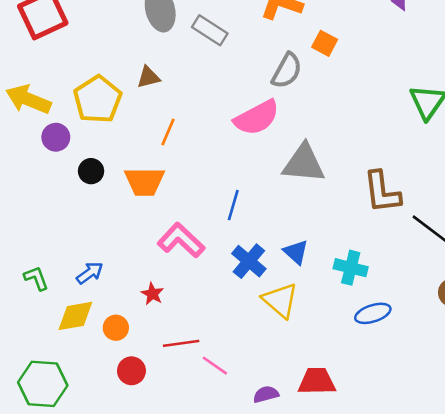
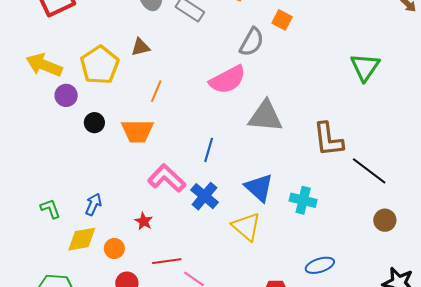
blue triangle: (296, 252) -> (259, 188), size x1.4
blue cross: (249, 261) -> (205, 196), moved
blue arrow: (90, 273) -> (93, 204), turned -30
blue ellipse: (373, 313) -> (320, 265), moved

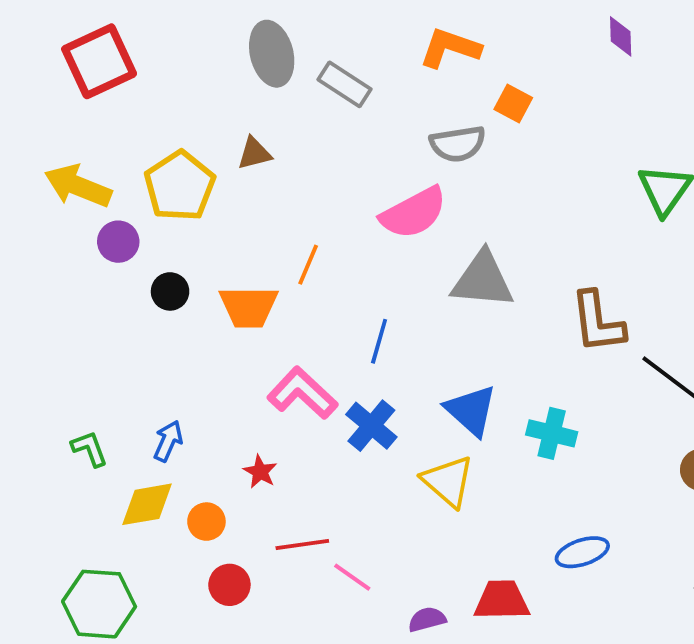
gray semicircle: (252, 42) -> (458, 144), turned 52
orange line: (156, 91) -> (308, 265), moved

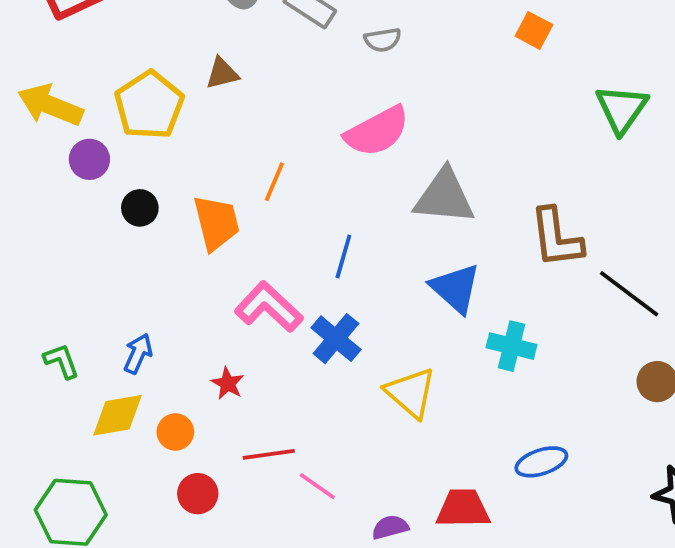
orange square: (513, 104) -> (534, 30), moved
gray semicircle: (458, 144) -> (383, 40), moved, size x0.7
orange trapezoid: (249, 307) -> (216, 223), turned -104
blue triangle: (471, 410) -> (455, 288), moved

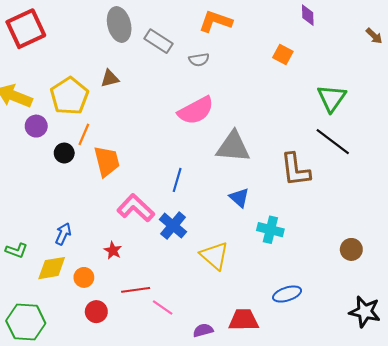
orange line: (274, 182) -> (84, 134), moved
blue triangle: (455, 288) -> (239, 198), size x0.7
black line: (629, 294) -> (333, 142), moved
green L-shape: (61, 361) -> (16, 250), moved, turned 130

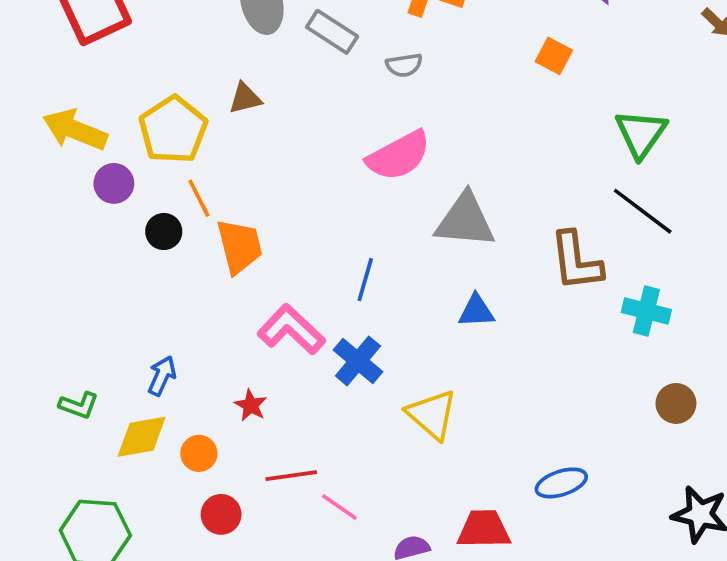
orange line: (84, 134) -> (199, 198), turned -50
blue triangle: (239, 198) -> (476, 311), turned -45
cyan cross: (270, 230) -> (646, 311), moved

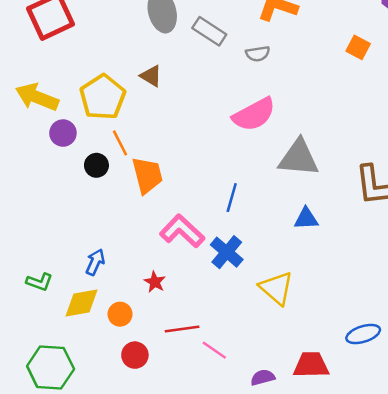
brown triangle: (245, 98) -> (151, 76), turned 45

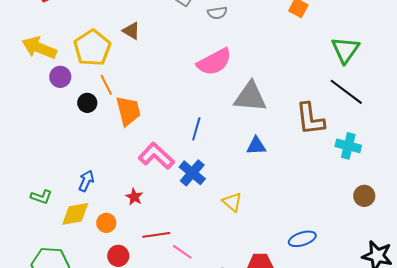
yellow triangle: (276, 288) -> (232, 202), size x0.7

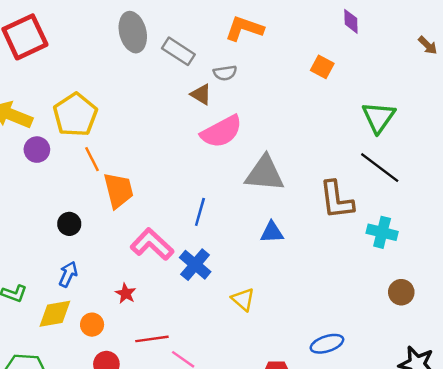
brown triangle: (131, 31) -> (201, 94), moved
black circle: (87, 103) -> (69, 224), moved

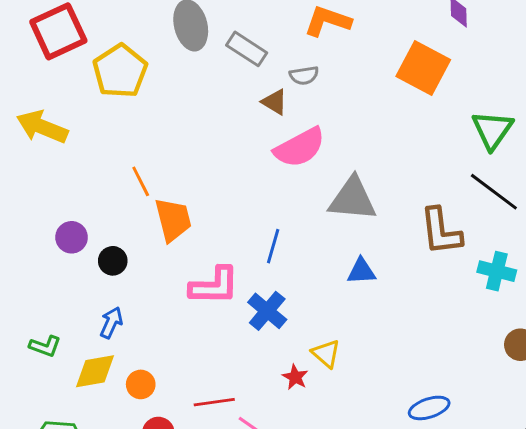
orange square: (322, 67) -> (423, 68), size x1.8
yellow pentagon: (75, 115) -> (120, 71), moved
purple circle: (37, 150) -> (72, 237), moved
pink L-shape: (152, 244) -> (214, 286), turned 138
red star: (126, 293) -> (295, 377), moved

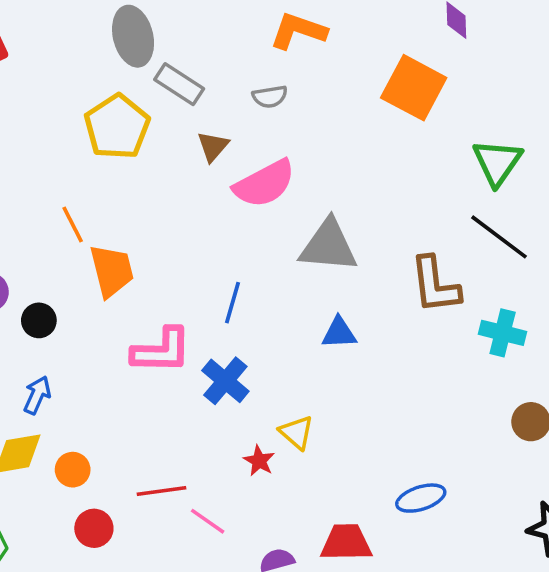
gray rectangle: (247, 49) -> (179, 84), moved
yellow pentagon: (120, 71) -> (117, 127), moved
brown triangle: (275, 102) -> (213, 146), moved, turned 40

